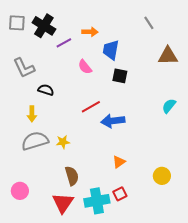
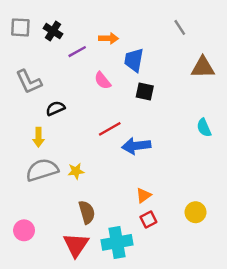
black cross: (44, 26) -> (53, 31), size x0.7
black semicircle: (46, 90) -> (55, 108), turned -42
cyan semicircle: (169, 106) -> (204, 128), turned -63
red square: (120, 194) -> (148, 219), moved

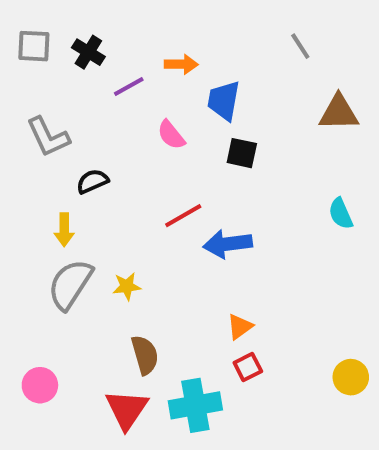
gray semicircle: (42, 170) -> (70, 284), turned -40
yellow circle: (196, 212) -> (351, 377), moved

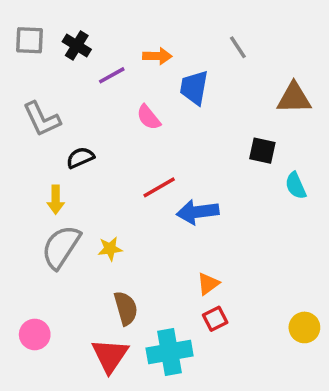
gray line: (300, 46) -> (238, 47), moved
black square: (242, 153) -> (262, 151), moved

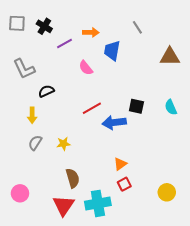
black square: (262, 151) -> (136, 106), moved
gray semicircle: (61, 247) -> (35, 143), size x0.6
yellow circle: (304, 327) -> (167, 192), moved

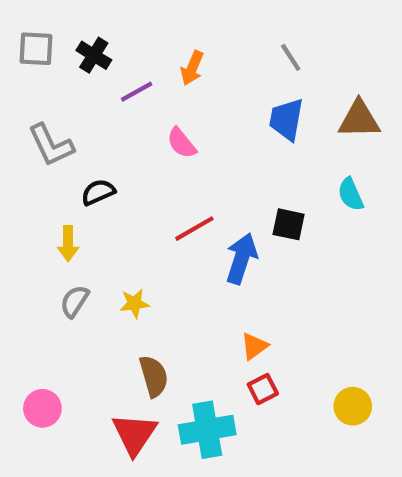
orange arrow: (91, 32) -> (192, 68), turned 112
blue trapezoid: (112, 51) -> (286, 119), moved
cyan semicircle: (171, 107) -> (351, 194), moved
blue arrow: (114, 122) -> (241, 259), turned 115

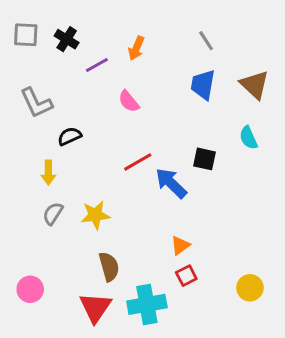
brown triangle: (359, 119) -> (255, 85), turned 44
blue arrow: (241, 259) -> (171, 183), turned -64
yellow star: (134, 303) -> (95, 215), size x1.4

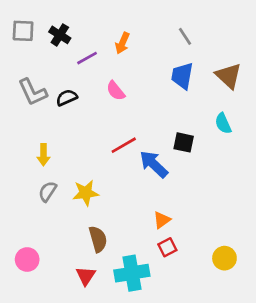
black semicircle: (70, 136) -> (67, 98), moved
red triangle: (95, 307) -> (86, 276), size x0.7

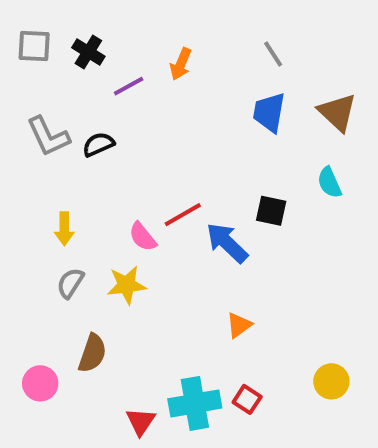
pink semicircle: (116, 91) -> (143, 237), moved
brown semicircle: (98, 239) -> (92, 353), moved, turned 35
red square: (167, 247) -> (247, 399), moved, turned -30
red triangle: (86, 276) -> (141, 422), moved

